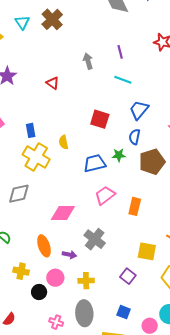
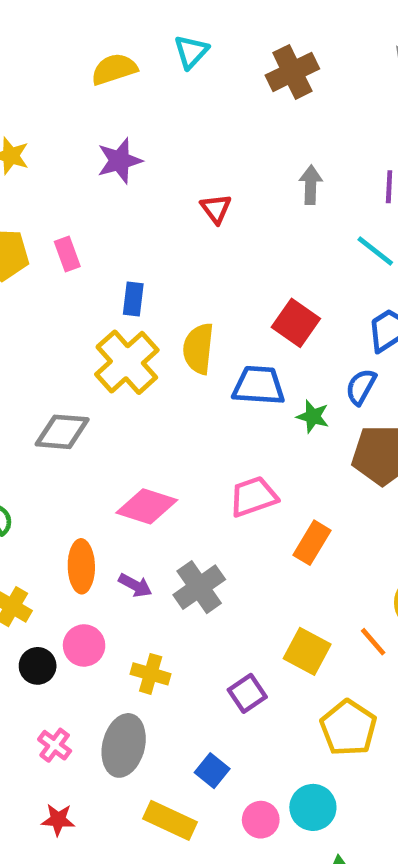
brown cross: (52, 19) -> (292, 72), moved
yellow semicircle: (64, 142) -> (198, 349), size x1.5
blue trapezoid: (95, 163) -> (259, 385), moved
purple arrow: (69, 255) -> (135, 585), moved

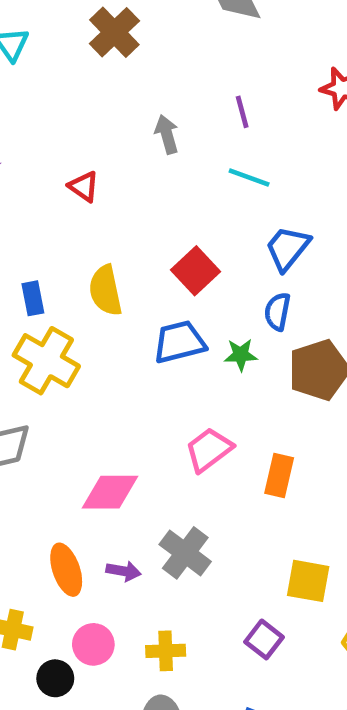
red square: (296, 323) -> (196, 271), turned 30
yellow semicircle: (198, 349) -> (105, 291), moved

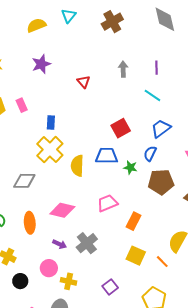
yellow semicircle: (105, 291) -> (77, 166), moved
orange ellipse: (66, 570) -> (30, 223), moved
yellow square: (308, 581) -> (136, 256), moved
pink circle: (93, 644) -> (49, 268), moved

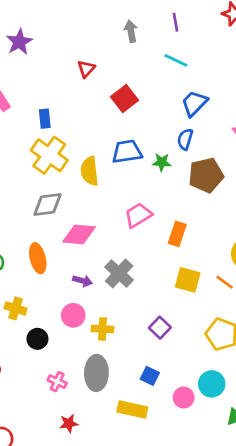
red triangle: (84, 82) -> (86, 69), moved, turned 32
red square: (121, 128) -> (124, 98), moved
gray diamond: (24, 181) -> (47, 204), moved

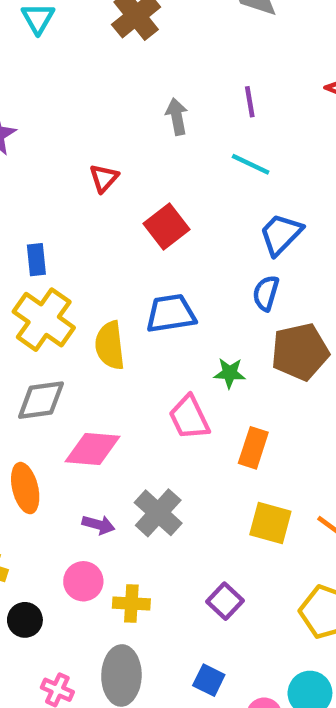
green star: (162, 162) -> (230, 373), moved
pink trapezoid: (138, 215) -> (189, 417), turned -84

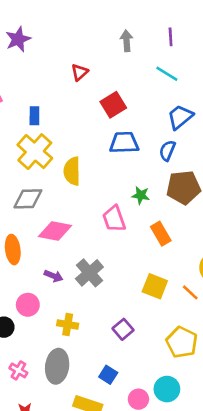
blue trapezoid: (171, 313) -> (124, 143), moved
orange rectangle: (253, 448) -> (161, 234), moved, turned -55
pink circle: (83, 581) -> (28, 305), moved

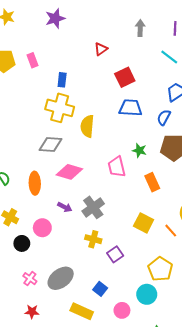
yellow cross: (35, 152) -> (60, 108), turned -32
yellow cross: (68, 325) -> (93, 239), moved
gray ellipse: (57, 366) -> (61, 278), turned 40
cyan circle: (167, 389) -> (147, 294), moved

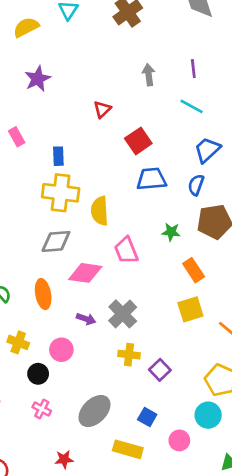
pink trapezoid: (117, 167) -> (126, 250), moved
yellow square: (144, 223) -> (190, 309), moved, turned -36
pink cross: (30, 279) -> (42, 409), moved

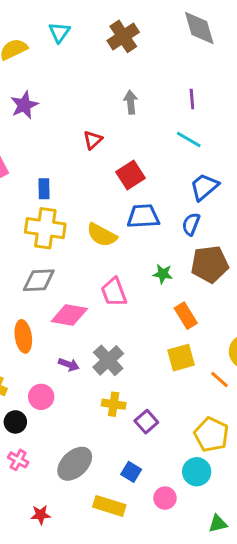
gray arrow: (149, 75) -> (131, 102), moved
yellow semicircle: (100, 211) -> (102, 235), moved, turned -60

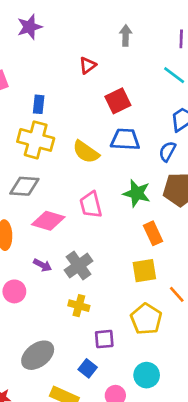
green star: (163, 274) -> (137, 193), size x1.5
purple square: (146, 422) -> (104, 339), moved, turned 30
yellow pentagon: (211, 435) -> (146, 319), moved

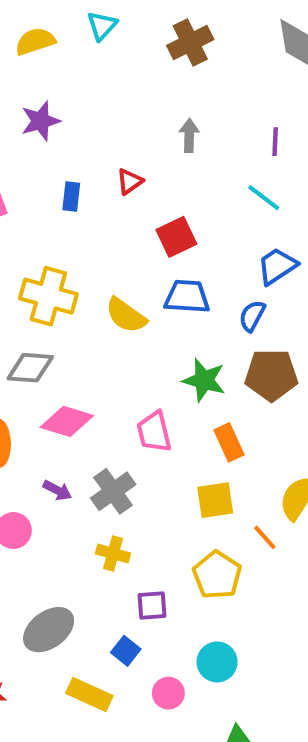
blue rectangle: (39, 104) -> (71, 196), moved
pink trapezoid: (91, 205) -> (154, 432), moved

